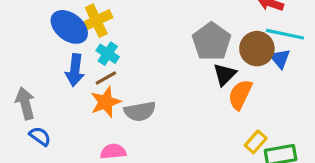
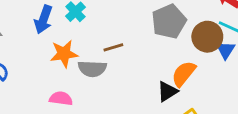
black triangle: (225, 75) -> (167, 91), moved
brown line: (106, 78) -> (113, 47), moved

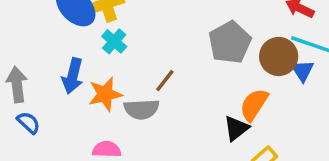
blue arrow: (43, 19) -> (73, 76), moved
brown line: (113, 47) -> (165, 81), turned -30

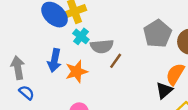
gray semicircle: (142, 109) -> (102, 46), moved

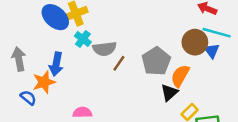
gray pentagon: (157, 34) -> (156, 61), moved
gray arrow: (18, 68) -> (19, 59), moved
orange star: (76, 72) -> (44, 82), moved

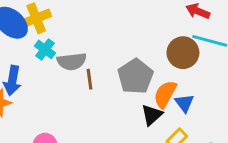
blue triangle: (212, 51) -> (184, 103), moved
brown line: (119, 63) -> (89, 79), turned -42

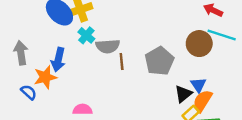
orange semicircle: (165, 94) -> (202, 101), moved
black triangle: (152, 115) -> (183, 94), moved

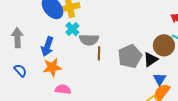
orange star: (45, 77) -> (52, 67), moved
black triangle: (183, 94) -> (151, 59), moved

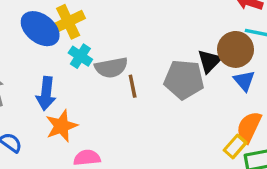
gray pentagon: (130, 56) -> (184, 80), turned -30
black triangle: (151, 59) -> (209, 61), moved
blue triangle: (160, 79) -> (244, 81), moved

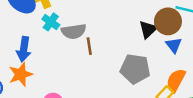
gray pentagon: (184, 80) -> (135, 69), moved
orange star: (61, 126) -> (21, 74), moved

